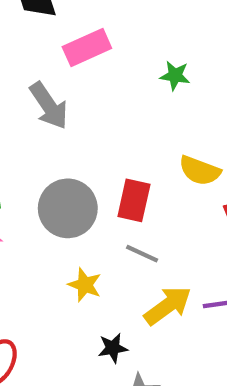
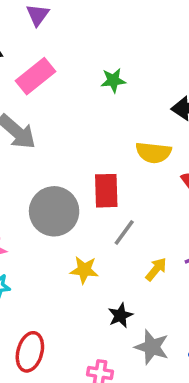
gray line: (142, 254) -> (124, 232), turned -64
yellow arrow: (168, 306) -> (156, 269), size x0.6

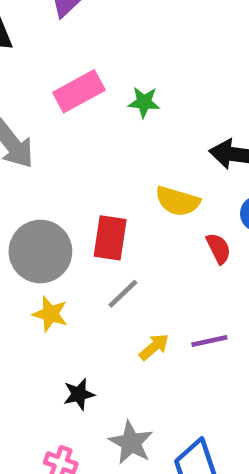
pink rectangle: (36, 76) -> (79, 91), moved
yellow star: (84, 270) -> (50, 314), moved
black star: (120, 315) -> (79, 394), moved

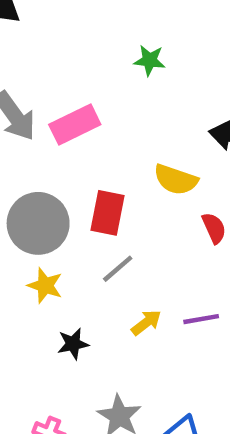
pink rectangle: (79, 91) -> (75, 124), moved
green star: (144, 102) -> (150, 60), moved
black star: (79, 394) -> (73, 344), moved

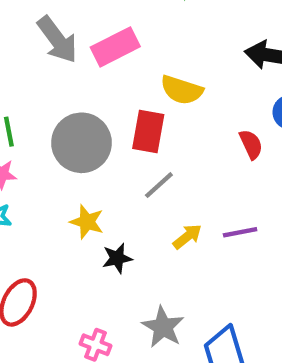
yellow semicircle: (176, 180) -> (182, 90), moved
yellow star: (45, 286) -> (87, 222), moved

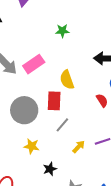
yellow semicircle: (182, 90) -> (67, 80), turned 60
black star: (117, 258) -> (50, 169), moved

